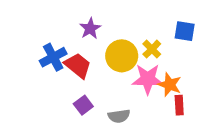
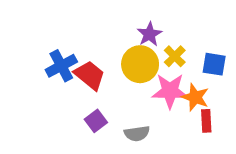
purple star: (90, 28) -> (150, 34), moved
blue square: (185, 31) -> (214, 64), moved

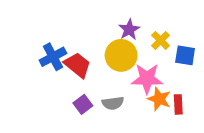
yellow cross: (175, 56) -> (161, 40), moved
orange star: (195, 97) -> (159, 99), moved
gray semicircle: (137, 133) -> (113, 103), moved

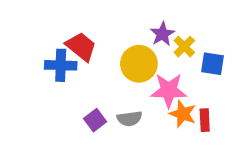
purple star: (129, 30) -> (162, 34), moved
blue cross: (53, 57) -> (61, 65), turned 30
red trapezoid: (77, 65) -> (81, 47), moved

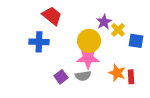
red trapezoid: (81, 47) -> (52, 16), moved
pink star: (169, 90) -> (88, 58), moved

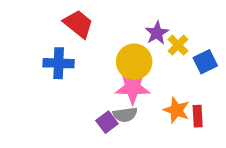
blue square: (136, 41) -> (205, 62), turned -35
purple square: (61, 77) -> (107, 122), moved

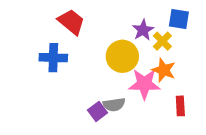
blue square: (205, 62) -> (179, 19), moved, turned 35
pink star: (133, 87) -> (144, 84), moved
orange star: (176, 110) -> (164, 70), moved

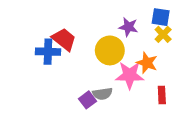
red trapezoid: (71, 22) -> (64, 39), moved
purple star: (143, 30) -> (128, 27), turned -30
yellow cross: (162, 41) -> (163, 34), moved

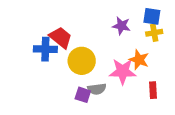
yellow cross: (163, 34) -> (154, 33), turned 35
yellow circle: (110, 50) -> (82, 61), moved
purple square: (88, 100) -> (83, 95), turned -35

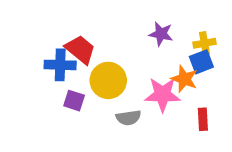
blue square: (152, 16) -> (201, 62), moved, turned -30
purple square: (83, 95) -> (74, 101), moved

